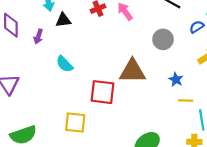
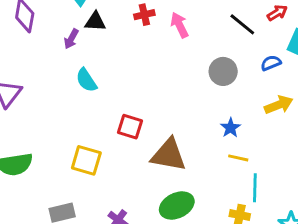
purple arrow: (38, 36) -> (71, 39), moved
brown triangle: (133, 71) -> (169, 155), moved
red square: (103, 92) -> (130, 127), size x0.7

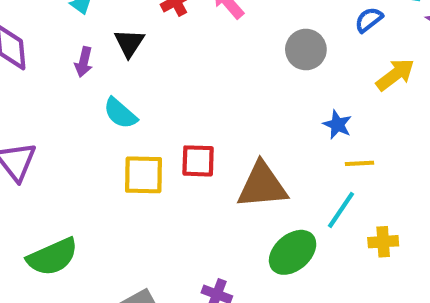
black triangle: (95, 22) -> (129, 43), moved, turned -45
yellow square: (86, 160) -> (144, 175), moved
cyan line: (255, 188) -> (341, 210), moved, turned 48

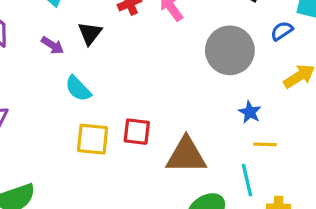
gray circle: (306, 50) -> (230, 50), size x1.5
purple arrow: (84, 62) -> (53, 45), turned -75
cyan line: (341, 210) -> (247, 180), turned -52

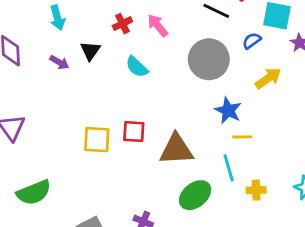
cyan semicircle: (78, 89) -> (137, 67), moved
blue star: (250, 112) -> (228, 110), size x1.4

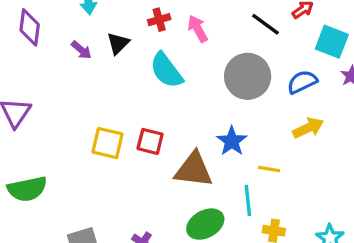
blue semicircle: (252, 41) -> (302, 82), moved, size x1.4
cyan semicircle: (137, 67) -> (166, 70), size x1.4
yellow arrow: (268, 78) -> (308, 128), moved
blue star: (228, 110) -> (232, 141), moved

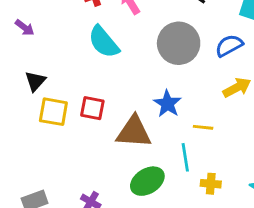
black triangle: (118, 43) -> (35, 81), moved

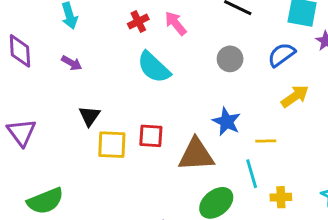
gray circle: (179, 43) -> (230, 59), size x0.6

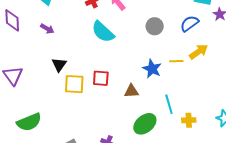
yellow line: (266, 141) -> (176, 61), moved
brown triangle: (196, 155) -> (131, 91), size x0.6

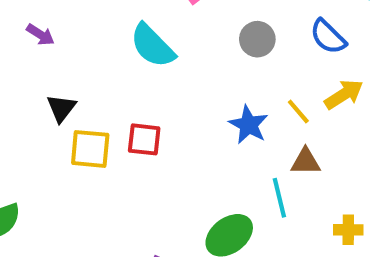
blue semicircle: (189, 24) -> (328, 37), turned -102
yellow line: (176, 61) -> (298, 111), turned 48
brown triangle: (131, 91) -> (306, 162), moved
yellow cross: (189, 120) -> (348, 230), moved

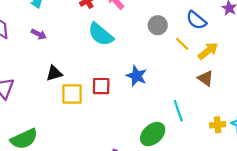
black triangle: (61, 108) -> (54, 73), turned 42
yellow line: (298, 111) -> (182, 44), moved
blue star: (249, 125) -> (137, 76), moved
brown triangle: (306, 162) -> (206, 78), moved, turned 42

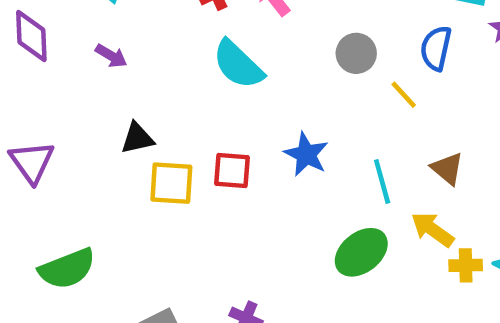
blue semicircle: (196, 20) -> (436, 48), turned 60
yellow arrow: (208, 51) -> (432, 230), moved, turned -110
cyan line: (178, 111) -> (382, 182), moved
green ellipse: (153, 134) -> (361, 252), moved

